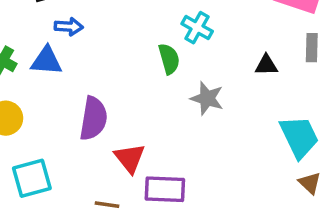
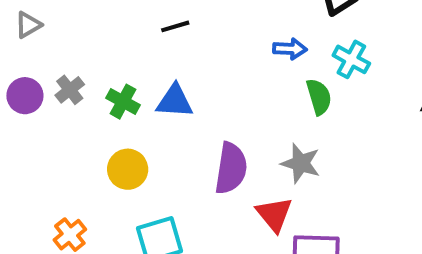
blue arrow: (69, 27) -> (290, 49), moved
gray star: (207, 98) -> (301, 163), moved

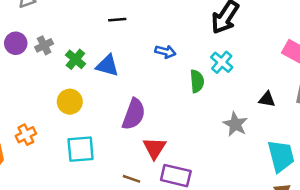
blue arrow: (290, 49) -> (165, 52), moved
gray star: (301, 163) -> (235, 124), moved

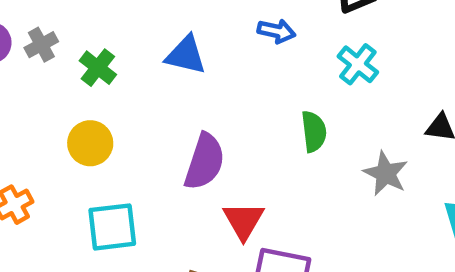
blue arrow: (165, 52) -> (276, 31), moved
blue triangle: (107, 66) -> (186, 55), moved
green semicircle: (197, 81) -> (314, 132), moved

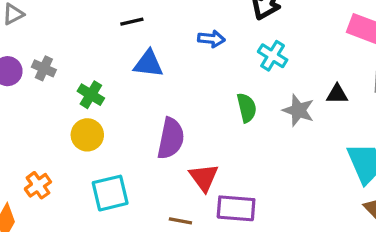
gray cross: (41, 45) -> (44, 68), turned -30
green cross: (98, 68) -> (91, 95), moved
gray star: (386, 173) -> (298, 110), moved

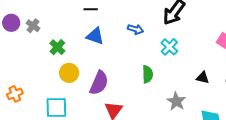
gray star: (298, 110) -> (176, 101), moved
yellow circle: (87, 135) -> (69, 73), moved

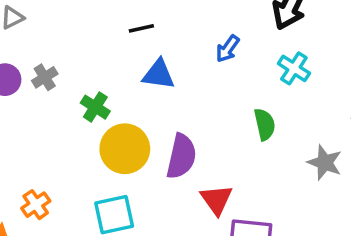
gray cross: (33, 26) -> (45, 77), turned 32
blue arrow: (135, 29) -> (228, 49), turned 119
yellow circle: (69, 73) -> (125, 149), size x1.4

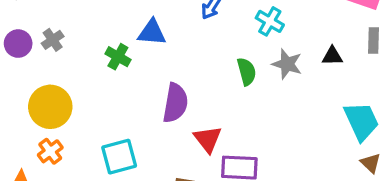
green cross: (95, 107) -> (118, 57), moved
yellow circle: (125, 149) -> (50, 107), moved
gray star: (325, 163) -> (287, 64), moved

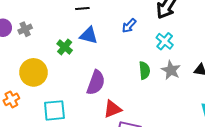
yellow circle: (50, 107) -> (33, 72), moved
red triangle: (208, 139) -> (112, 109), turned 36

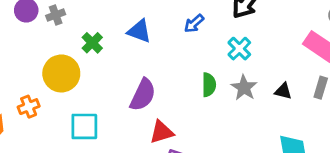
green cross: (65, 47) -> (92, 43), moved

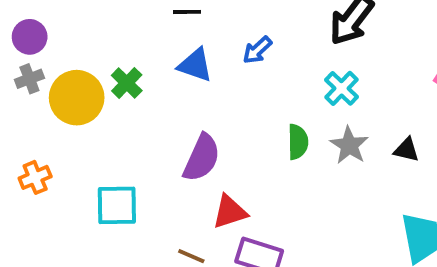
gray cross: (56, 15) -> (29, 79), moved
blue arrow: (194, 23) -> (257, 50), moved
yellow circle: (61, 73) -> (77, 98), moved

